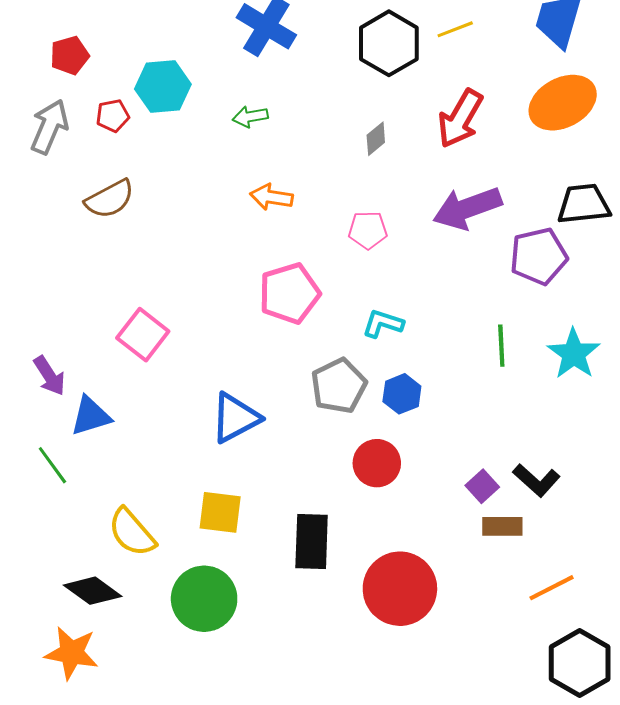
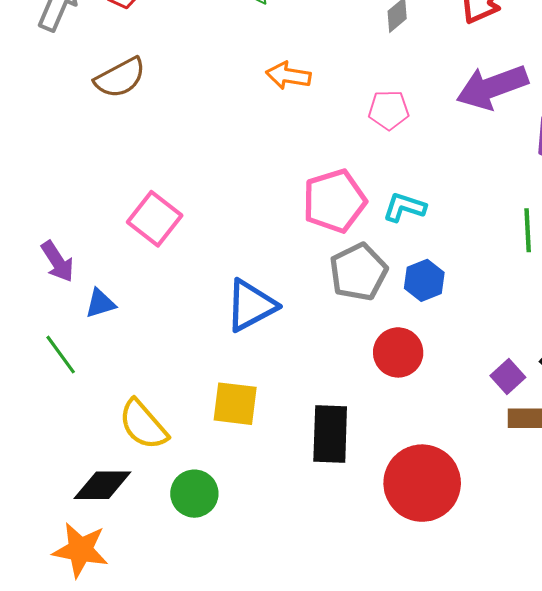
pink pentagon: (289, 293) -> (334, 201), moved
blue triangle: (91, 416) -> (100, 303), size x0.7
black diamond: (93, 591) -> (102, 485), turned -36
green circle: (204, 599) -> (194, 494), moved, size x0.7

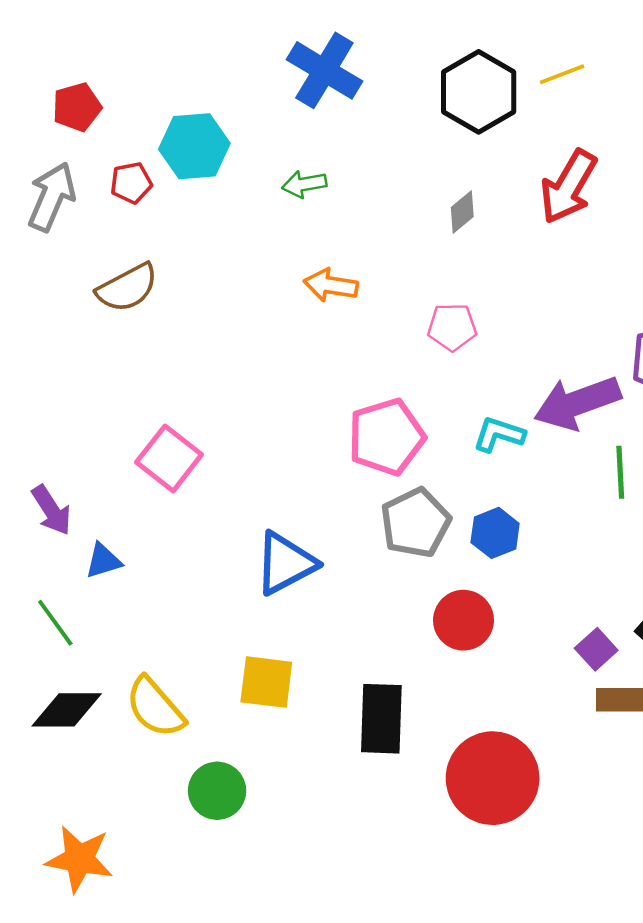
purple arrow: (492, 87) -> (577, 403), moved
cyan L-shape: (404, 207) -> (499, 434), moved
black diamond: (102, 485) -> (67, 710), moved

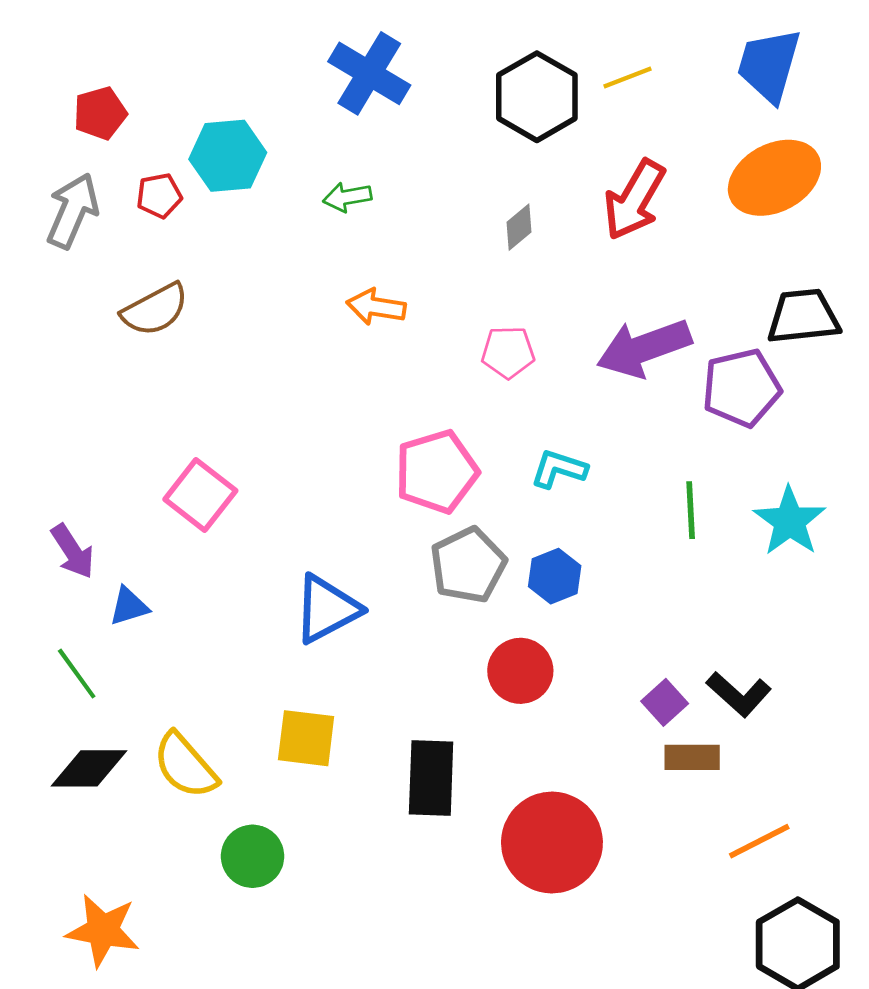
purple arrow: (577, 403) -> (644, 348), moved

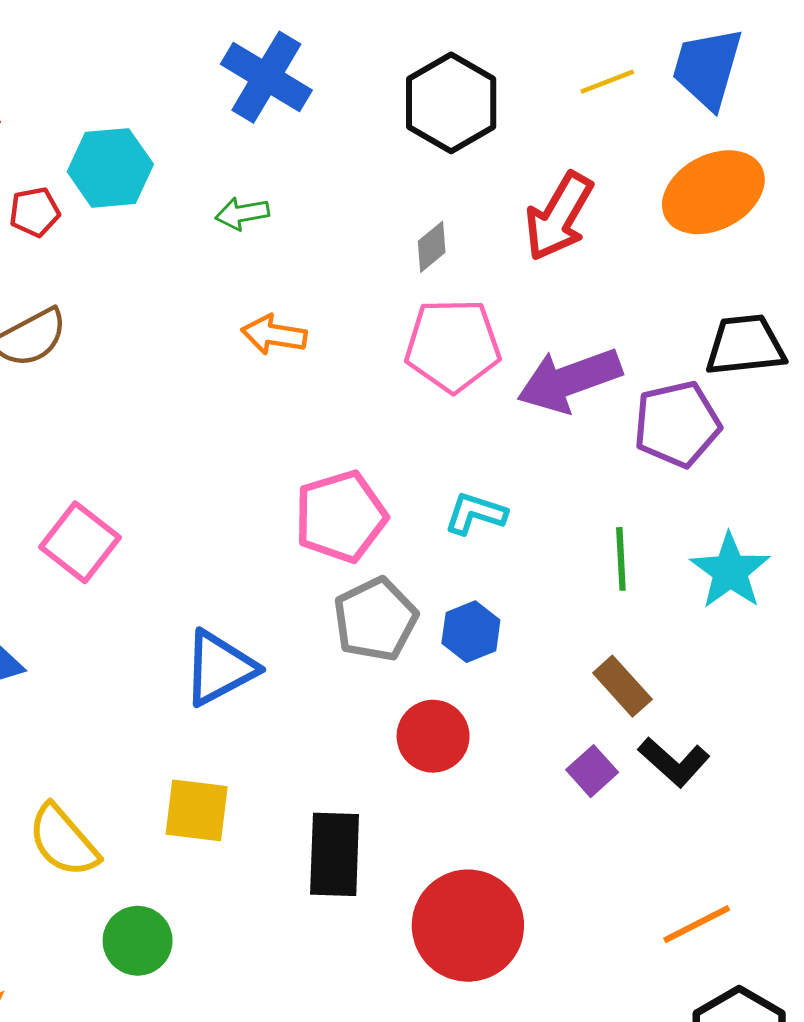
yellow line: (627, 77) -> (607, 82), moved
pink pentagon: (508, 352) -> (453, 345), moved, size x1.6
brown rectangle: (692, 757) -> (622, 686), moved, turned 48

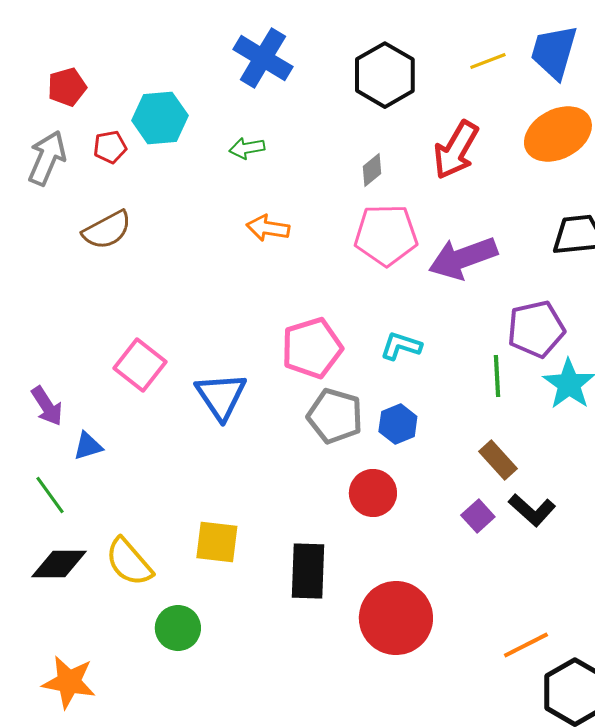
purple pentagon: (677, 424) -> (536, 329), moved
gray pentagon: (375, 620) -> (335, 416), turned -30
blue triangle: (219, 668) -> (221, 396), moved, turned -36
orange line: (697, 924) -> (526, 645), moved

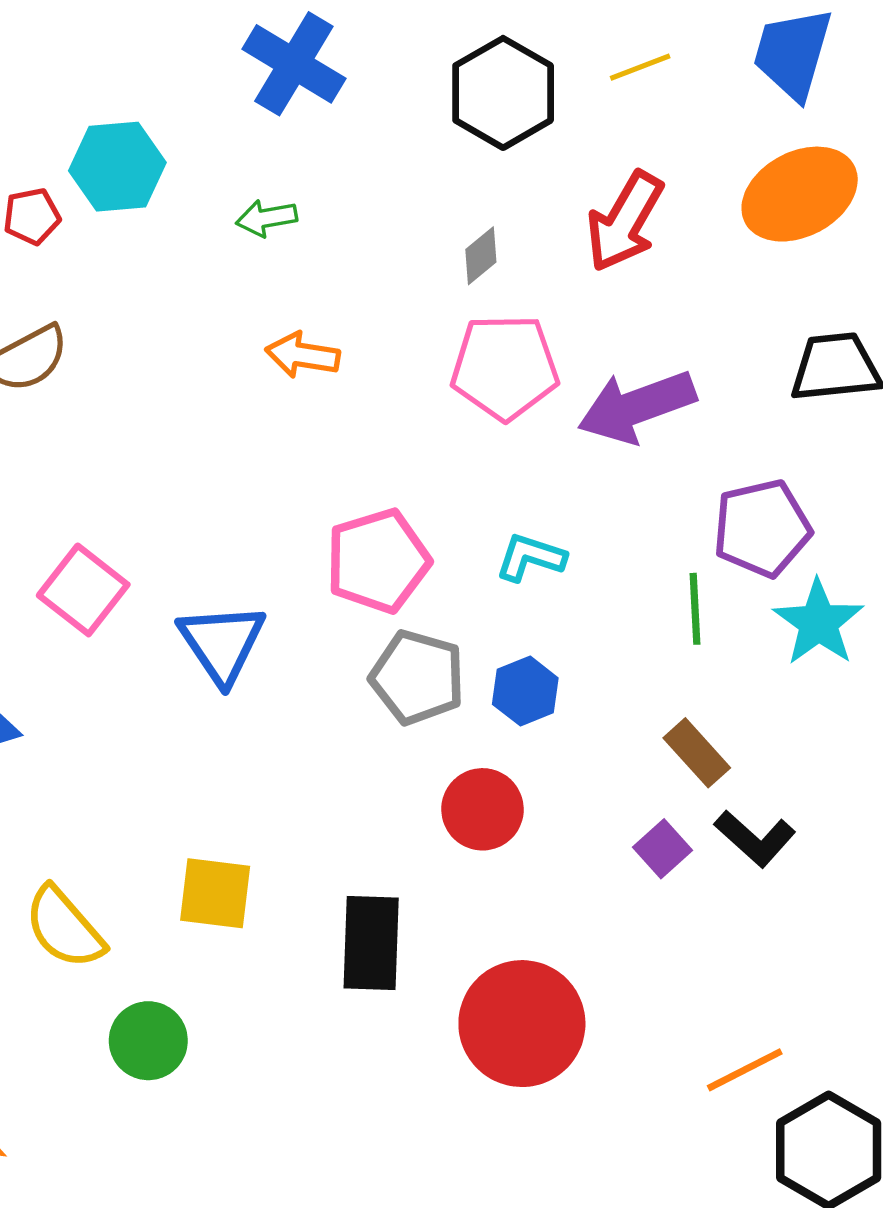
yellow line: (488, 61) -> (640, 67), moved

